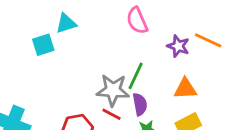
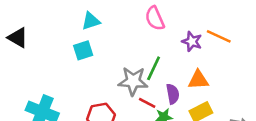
cyan square: (43, 45) -> (83, 50), moved
purple semicircle: (140, 104) -> (173, 94), moved
red line: (111, 114) -> (147, 103), moved

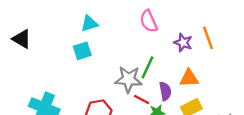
orange line: (219, 36) -> (208, 38), turned 45

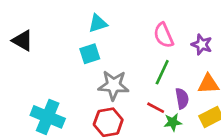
pink semicircle: (149, 21) -> (164, 35), moved
gray star: (128, 79) -> (114, 85), moved

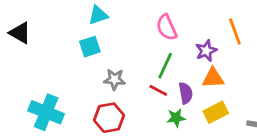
purple star: (202, 44) -> (206, 51), moved, turned 30
gray star: (114, 85) -> (115, 79), size x0.7
red line: (156, 108) -> (158, 90), moved

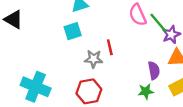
green line: (165, 66) -> (159, 23), moved, turned -65
red line: (158, 90) -> (110, 47), moved, turned 49

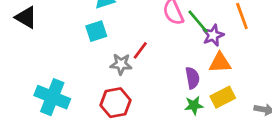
red line: (110, 47) -> (140, 50), turned 49
green star: (146, 91) -> (194, 105), moved

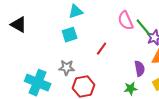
gray star: (121, 64) -> (67, 68), moved
green star: (194, 105) -> (131, 89), moved

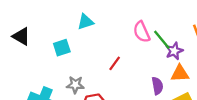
cyan square: (70, 35) -> (62, 48), moved

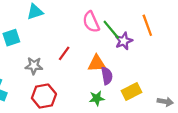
orange triangle: (180, 73) -> (97, 63), moved
gray star: (75, 85) -> (34, 66), moved

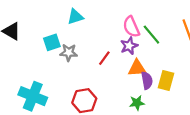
purple star: (124, 41) -> (129, 46), moved
gray star: (34, 66) -> (69, 52), moved
yellow rectangle: (132, 92) -> (166, 80), moved, turned -48

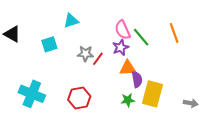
gray star: (69, 52) -> (85, 54), moved
yellow rectangle: (166, 80) -> (153, 94), moved, size x1.4

